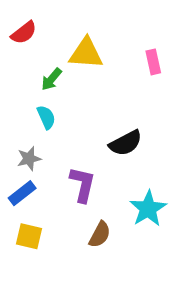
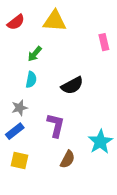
yellow triangle: (86, 53) -> (55, 21), moved
cyan semicircle: (46, 117) -> (31, 80), turned 35
black semicircle: (126, 143) -> (72, 85), moved

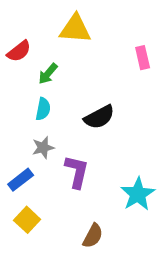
red semicircle: (16, 22) -> (19, 51), moved
gray star: (19, 108) -> (43, 148), moved
brown semicircle: (68, 159) -> (93, 236), moved
yellow square: (19, 160) -> (27, 220), turned 30

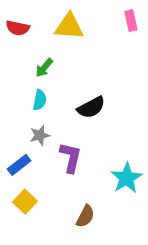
red semicircle: (19, 51) -> (18, 28), moved, turned 50
pink rectangle: (143, 58) -> (131, 21), moved

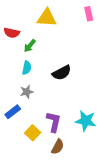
red semicircle: (18, 28) -> (12, 33), moved
purple L-shape: (71, 157) -> (54, 122), moved
cyan star: (126, 178) -> (86, 121), turned -30
yellow square: (25, 202) -> (33, 133), moved

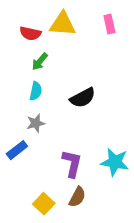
pink rectangle: (89, 14) -> (109, 24), moved
red semicircle: (12, 33) -> (30, 33), moved
yellow square: (33, 133) -> (44, 204), moved

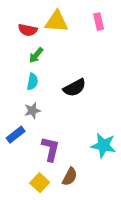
purple L-shape: (72, 163) -> (50, 149), moved

